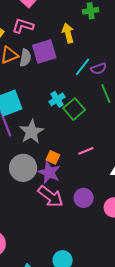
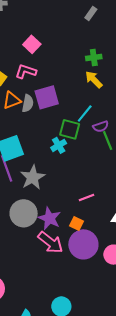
yellow arrow: (68, 33) -> (94, 79), moved, turned -30
purple semicircle: (99, 69) -> (101, 126), moved
green square: (74, 109) -> (70, 129), moved, turned -35
orange square: (53, 157) -> (76, 223), moved
purple circle: (84, 198) -> (83, 244), size x1.5

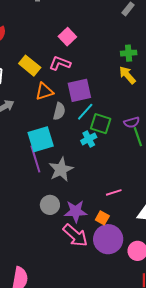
gray semicircle: (28, 103) -> (59, 111), moved
cyan line: (85, 113) -> (85, 112), moved
gray circle: (24, 213) -> (50, 205), size x0.7
purple star: (50, 218) -> (76, 211), turned -30

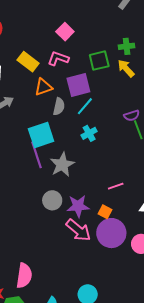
green square: (101, 124) -> (99, 61), moved, turned -30

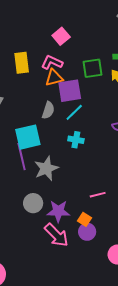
yellow rectangle: (28, 62) -> (22, 63), turned 40
orange triangle: (43, 87) -> (54, 78), moved
cyan cross: (89, 133) -> (76, 140), turned 35
purple circle: (111, 233) -> (87, 232), moved, size x0.6

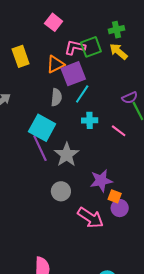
pink L-shape: (52, 62) -> (75, 47), moved
cyan square: (28, 137) -> (42, 128), turned -36
pink line: (98, 195) -> (119, 131), moved, turned 63
purple star: (58, 211) -> (101, 181), moved

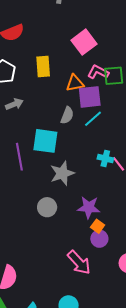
pink square: (54, 22) -> (84, 42), size x1.4
cyan cross: (90, 120) -> (105, 159), moved
cyan square: (42, 128) -> (45, 141), turned -36
purple line: (40, 148) -> (19, 157), moved
pink arrow: (90, 218) -> (79, 263), moved

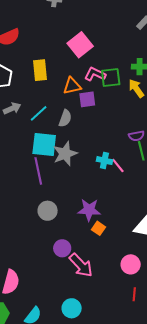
purple square: (90, 97) -> (87, 99), size x0.7
cyan line: (93, 119) -> (39, 113), moved
purple line: (19, 157) -> (38, 171), moved
gray star: (62, 173) -> (65, 154), moved
purple circle: (99, 239) -> (62, 248), moved

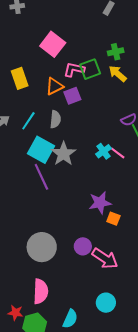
cyan square: (44, 145) -> (41, 150), turned 36
cyan cross: (104, 161) -> (103, 151), turned -35
gray circle: (48, 211) -> (42, 247), moved, size x1.5

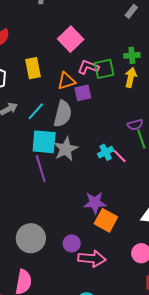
yellow arrow: (118, 74) -> (131, 77), turned 54
gray semicircle: (55, 119) -> (63, 114), size x1.5
cyan square: (41, 150) -> (44, 142), turned -32
orange square: (113, 219) -> (106, 220), size x1.6
pink arrow: (105, 258) -> (92, 259), turned -36

